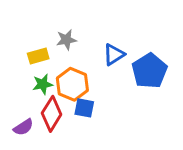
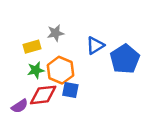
red diamond: (52, 114) -> (43, 95), turned 52

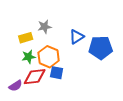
blue pentagon: (125, 59) -> (101, 48), turned 30

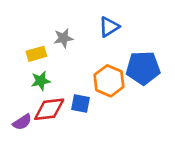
blue triangle: (77, 37) -> (109, 27), moved
orange hexagon: (49, 57) -> (109, 81), moved

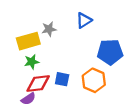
yellow rectangle: (36, 54) -> (28, 41), size x1.5
orange hexagon: (109, 81) -> (94, 80), moved
purple semicircle: (22, 122) -> (28, 99), moved

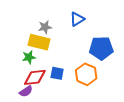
yellow rectangle: (28, 41) -> (39, 42), moved, turned 30

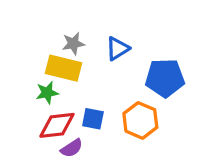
blue triangle: (77, 19) -> (117, 48), moved
purple semicircle: (26, 91) -> (72, 148), moved

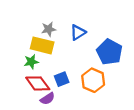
blue pentagon: (165, 78) -> (109, 52), turned 30
blue square: (93, 119) -> (62, 79), turned -32
red diamond: (57, 125) -> (38, 83), turned 60

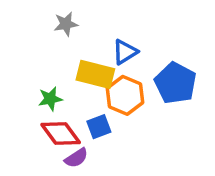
gray star: (49, 29) -> (66, 24), moved
yellow rectangle: (42, 45) -> (95, 74), moved
orange hexagon: (93, 80) -> (125, 95), moved

